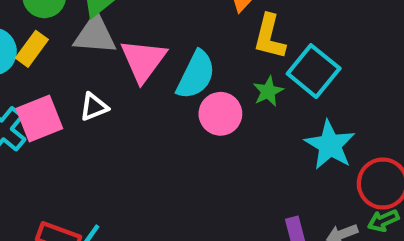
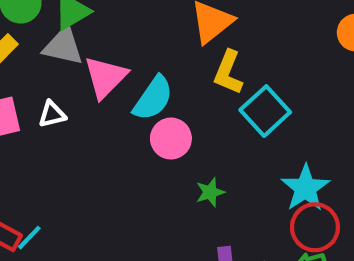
green star: (268, 91) -> (210, 192), moved
cyan star: (330, 145) -> (305, 188), moved

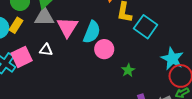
white triangle: (52, 114) -> (46, 50), turned 32

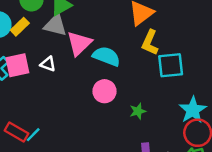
cyan square: (146, 27) -> (171, 65), turned 35
cyan semicircle: (92, 32) -> (106, 56), turned -105
pink circle: (104, 49) -> (104, 91), moved

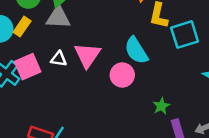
pink triangle: (79, 43) -> (87, 55), moved
cyan semicircle: (106, 56) -> (136, 51), moved, turned -132
green star: (138, 111) -> (161, 106), moved

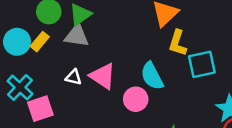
pink triangle: (87, 55) -> (103, 76), turned -36
pink square: (28, 67) -> (40, 109), moved

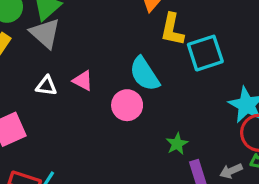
gray triangle: (77, 36) -> (45, 33), turned 40
pink triangle: (103, 76) -> (83, 81), size x0.6

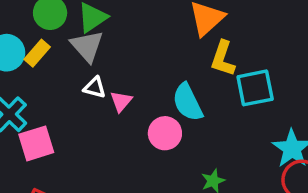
pink triangle: (83, 81) -> (121, 101), turned 35
white triangle: (46, 86) -> (95, 88), moved

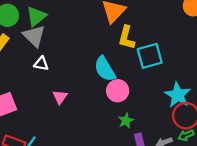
pink triangle: (121, 101) -> (60, 97), moved
pink circle: (165, 133) -> (118, 91), moved

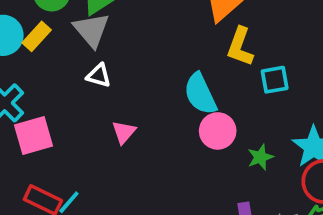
cyan square: (150, 56) -> (275, 80), size x0.7
green star: (126, 121) -> (260, 157), moved

